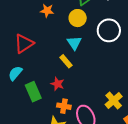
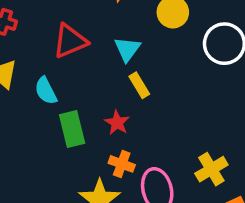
cyan triangle: (74, 43) -> (127, 49), moved
cyan semicircle: (15, 73) -> (46, 91), turned -77

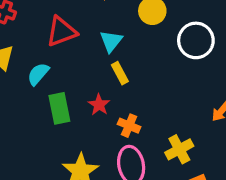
cyan semicircle: (46, 91) -> (38, 74), turned 65
orange cross: (122, 164) -> (129, 126), moved

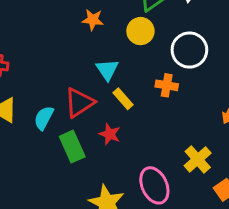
red triangle: (61, 32) -> (79, 103), moved
orange cross: (129, 126) -> (167, 85), moved

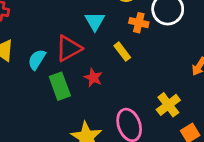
orange cross: (167, 85) -> (139, 23), moved
yellow rectangle: (123, 99) -> (122, 52), moved

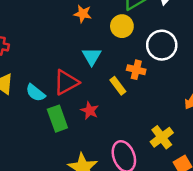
orange cross: (139, 23) -> (136, 70), moved
cyan semicircle: (37, 60) -> (35, 93), turned -84

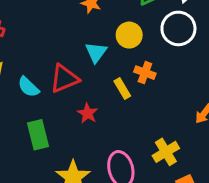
yellow circle: (122, 26) -> (129, 35), moved
white circle: (162, 45) -> (178, 28), moved
green rectangle: (57, 119) -> (38, 135), moved

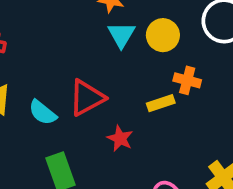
cyan triangle: (96, 52) -> (121, 35), moved
yellow rectangle: (122, 89) -> (161, 103), turned -72

